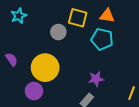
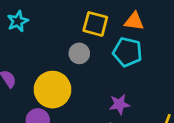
gray circle: (58, 32) -> (79, 53), moved

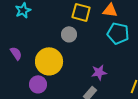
cyan pentagon: (127, 52) -> (118, 33), moved

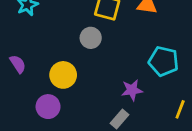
cyan pentagon: (118, 33) -> (164, 61), moved
yellow circle: (49, 61) -> (63, 75), size x0.7

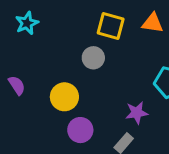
purple circle: (48, 107) -> (80, 130), moved

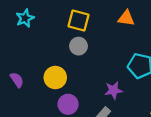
yellow square: (111, 26) -> (79, 21), moved
purple semicircle: (17, 85) -> (17, 80), moved

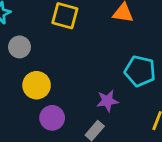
gray circle: (79, 46) -> (20, 47), moved

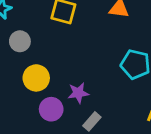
purple star: (107, 101) -> (78, 93), moved

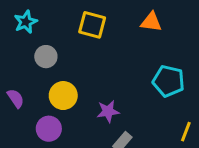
purple circle: (51, 109) -> (49, 129), moved

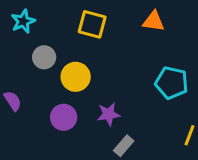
yellow circle: (63, 96) -> (76, 77), moved
purple circle: (49, 129) -> (64, 117), moved

